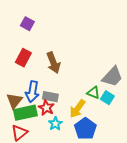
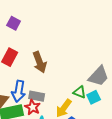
cyan square: (107, 98) -> (94, 97), turned 32

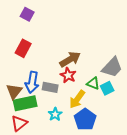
brown arrow: (40, 62) -> (70, 59), moved, turned -100
red star: (33, 107) -> (68, 75), moved

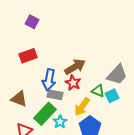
red rectangle: (23, 48) -> (28, 56), turned 42
blue arrow: (32, 82) -> (49, 80), moved
brown triangle: (14, 91) -> (19, 99), turned -48
green rectangle: (25, 103) -> (45, 114), moved, turned -35

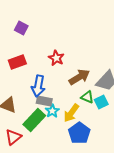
brown arrow: (75, 67) -> (79, 77), moved
red star: (73, 83) -> (56, 58), moved
cyan star: (60, 122) -> (52, 111), moved

